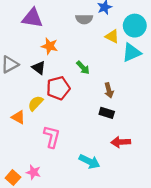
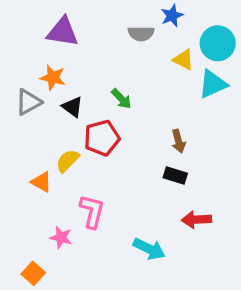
orange star: (50, 46) -> (53, 78), moved
green arrow: (83, 68) -> (121, 99), moved
pink star: (33, 172) -> (61, 237), moved

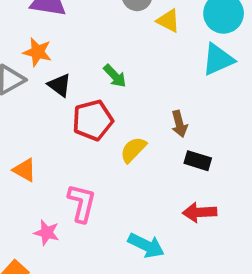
yellow triangle: (183, 60) -> (168, 21), moved
yellow semicircle: (68, 161) -> (133, 150), moved
black rectangle: (175, 175) -> (198, 161), moved

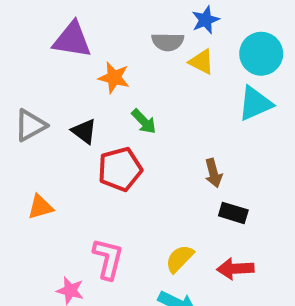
orange star: (37, 52) -> (114, 78), moved
yellow semicircle: (133, 150) -> (180, 259), moved
orange triangle: (25, 170) -> (40, 207), moved, turned -45

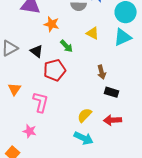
yellow triangle: (202, 62) -> (93, 33), moved
orange triangle: (40, 207) -> (15, 89), turned -40
pink L-shape: (108, 259) -> (41, 102), moved

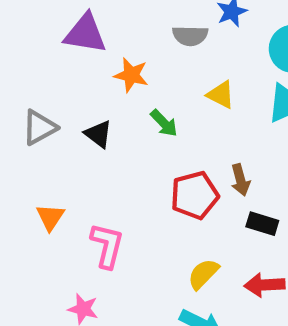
red pentagon: (55, 70) -> (195, 195), moved

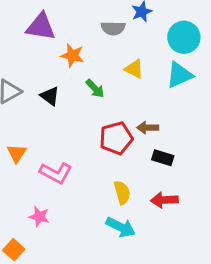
brown arrow: (240, 180) -> (148, 128), turned 105
pink L-shape: (107, 246) -> (56, 173), turned 104
yellow semicircle: (203, 274) -> (122, 192), turned 120

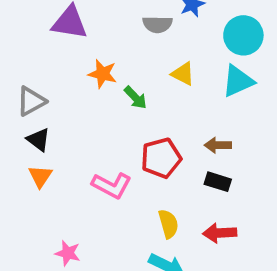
orange star: (72, 55) -> (103, 74), moved
black triangle: (50, 96) -> (38, 140), moved
brown arrow: (148, 128) -> (218, 145), moved
pink L-shape: (56, 173) -> (112, 185), moved

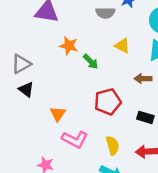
brown arrow: (218, 145) -> (143, 79), moved
orange triangle: (40, 176) -> (58, 114), moved
pink L-shape: (112, 185) -> (75, 139), moved

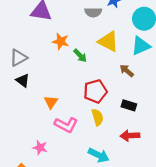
yellow triangle: (122, 46) -> (108, 41), size x1.5
brown arrow: (143, 79) -> (127, 71), turned 40
yellow semicircle: (113, 145) -> (97, 117), moved

